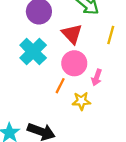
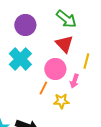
red triangle: (72, 34) -> (64, 44), moved
yellow line: (111, 35) -> (86, 61), moved

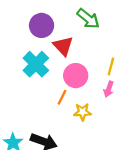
red triangle: (64, 44) -> (63, 46), moved
pink arrow: (74, 81) -> (109, 89), moved

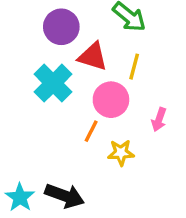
red triangle: (63, 46) -> (93, 57), turned -30
yellow line: (111, 66) -> (134, 67), moved

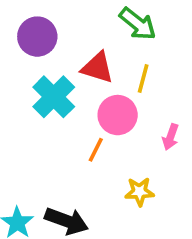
purple circle: (61, 27) -> (37, 37), moved
yellow star: (121, 153) -> (140, 192), moved

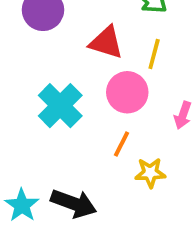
cyan cross: (54, 97) -> (60, 106), moved
orange line: (96, 150) -> (122, 144), moved

